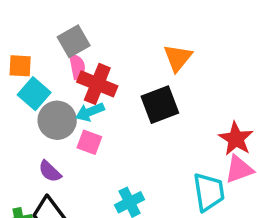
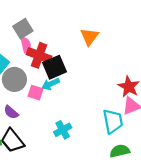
black square: (160, 105) -> (55, 67), moved
cyan arrow: (90, 112) -> (51, 84), moved

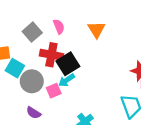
pink semicircle: (26, 45) -> (59, 27), moved
pink square: (36, 93) -> (54, 91), turned -32

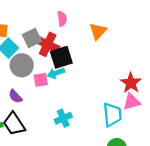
gray square: (32, 32) -> (32, 38), moved

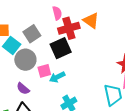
orange triangle: (98, 31) -> (91, 21), turned -30
red cross: (48, 44) -> (69, 28), moved, turned -35
cyan arrow: (56, 73) -> (57, 77), moved

